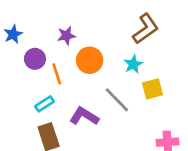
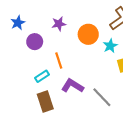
orange circle: (90, 60) -> (88, 34), moved
orange line: (57, 74) -> (59, 61), moved
gray line: (117, 100) -> (102, 97), moved

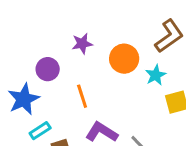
blue star: (18, 23) -> (24, 99), moved, size x1.5
cyan rectangle: (42, 76) -> (40, 131), moved

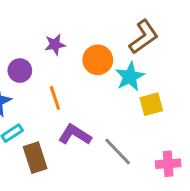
cyan star: (156, 75) -> (130, 77), size x1.4

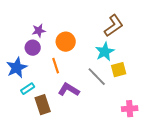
purple star: (55, 45) -> (39, 31), moved
orange circle: (98, 60) -> (66, 42), moved
gray line: (118, 152) -> (97, 77), moved

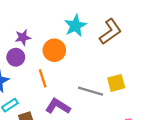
cyan star: (105, 52) -> (75, 26), moved
gray line: (97, 77) -> (91, 91), turned -30

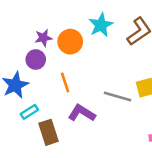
orange circle: (54, 50) -> (70, 42), moved

